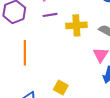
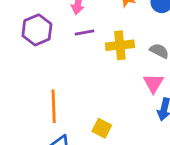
orange line: (25, 53) -> (54, 106), moved

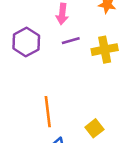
yellow square: (102, 128) -> (94, 128), turned 30

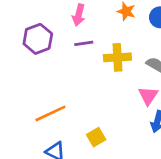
orange line: (48, 112) -> (50, 113), turned 64

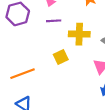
yellow square: (96, 137) -> (61, 57), moved

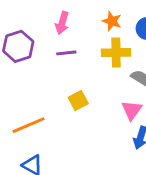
yellow cross: (79, 34) -> (116, 53), moved

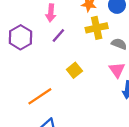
purple line: (66, 53) -> (58, 35), turned -32

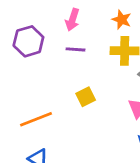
purple line: (58, 35) -> (76, 49), turned 40

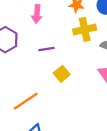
purple line: (76, 49) -> (46, 49), moved

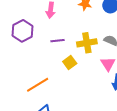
yellow cross: (85, 29) -> (87, 43), moved

